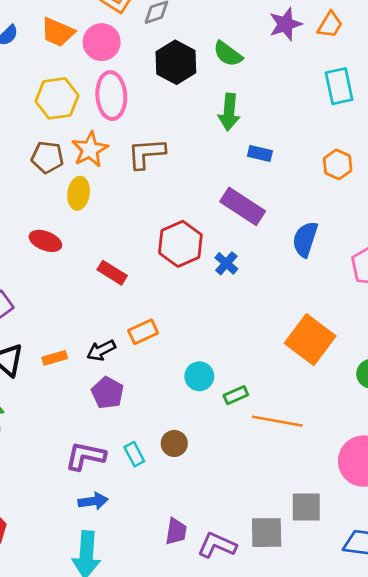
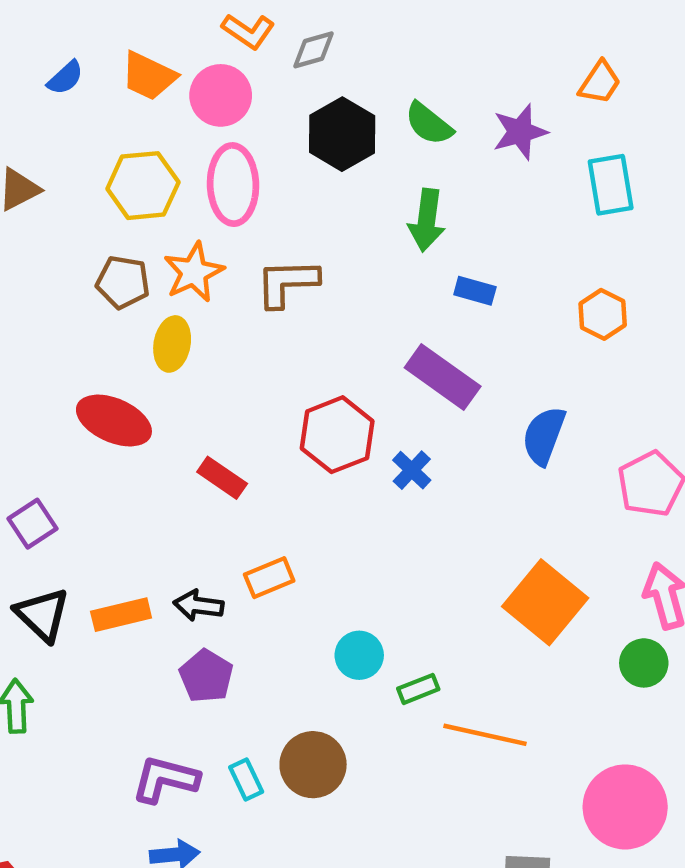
purple star: (285, 24) -> (520, 132), moved
red ellipse: (45, 241) -> (114, 421), size x1.4
black arrow: (101, 350) -> (199, 605), turned 32
orange rectangle: (55, 358) -> (121, 615), size x1.4
brown circle: (174, 443) -> (313, 765), size x1.5

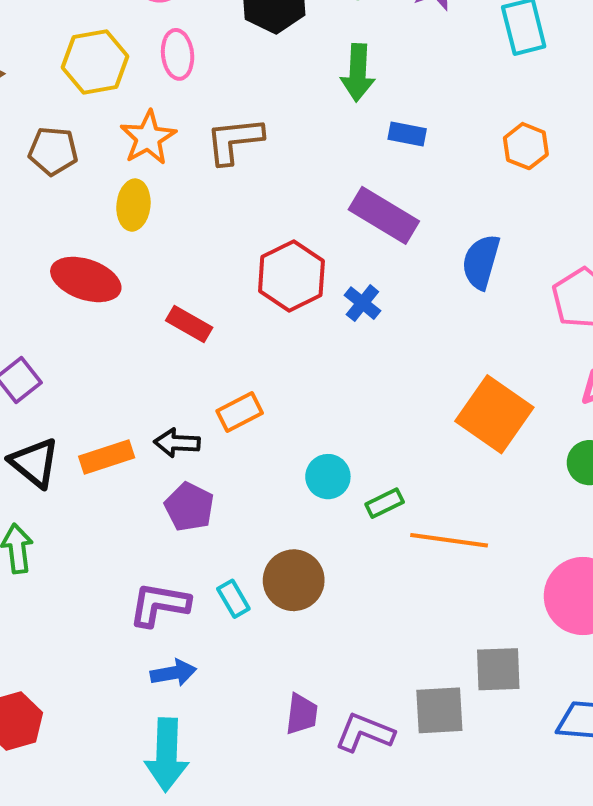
pink ellipse: (233, 185) -> (178, 54), size x0.7
brown pentagon: (123, 282) -> (53, 151), moved

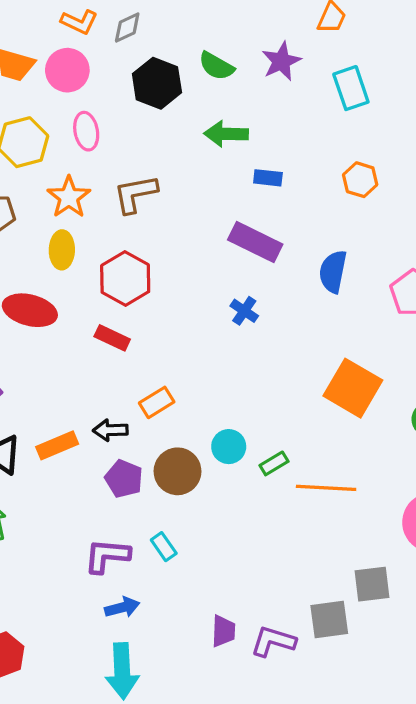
green arrow: (358, 73) -> (226, 134), turned 93
red hexagon: (291, 276) -> (125, 279), moved
brown circle: (294, 580) -> (177, 471), moved

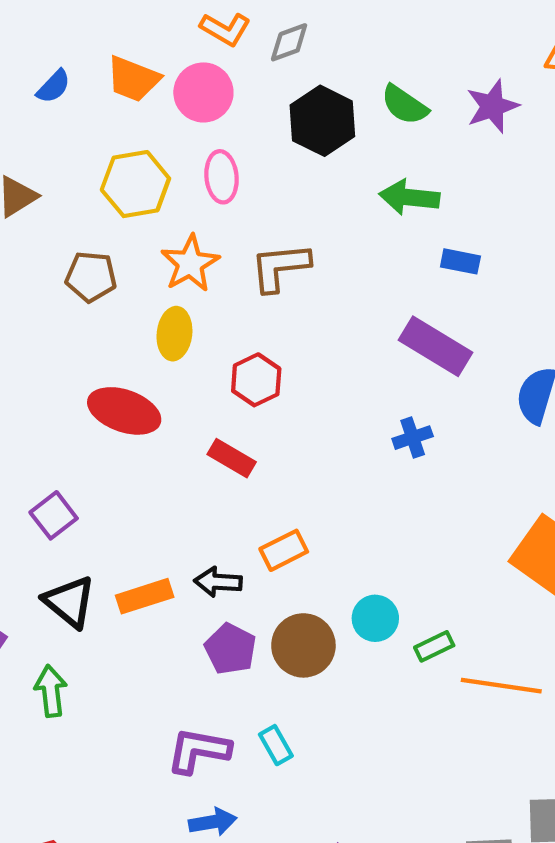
red hexagon: (125, 279) -> (256, 380), size x0.7
blue cross: (244, 311) -> (413, 438), turned 32

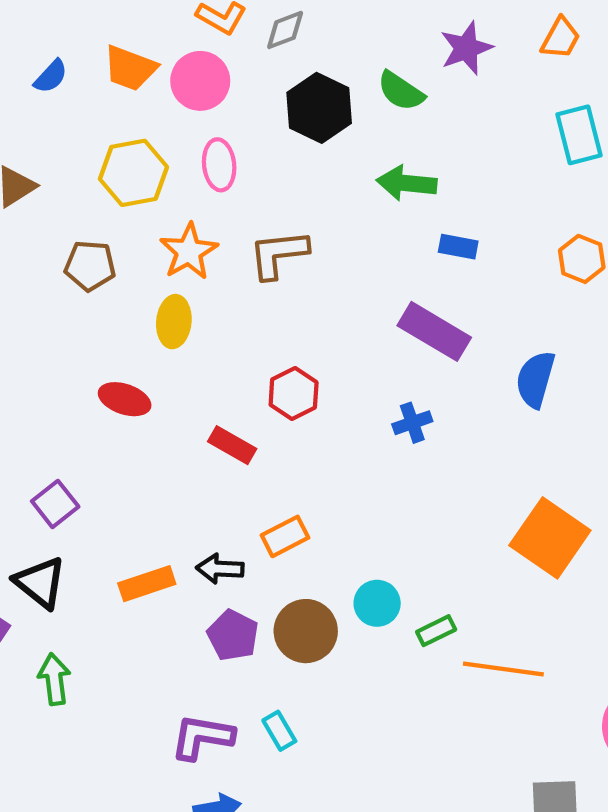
purple star: (492, 106) -> (466, 48), moved
red hexagon: (256, 380) -> (294, 394), moved
red ellipse: (124, 411) -> (125, 399), size x0.7
black triangle: (69, 602) -> (40, 583), moved

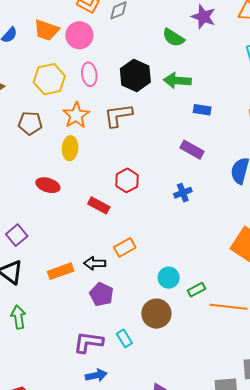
purple star: (466, 48) -> (203, 17), turned -30
black hexagon: (319, 108) -> (135, 75), moved
purple rectangle: (434, 331) -> (192, 150), size x0.7
brown circle: (306, 631) -> (156, 314), moved

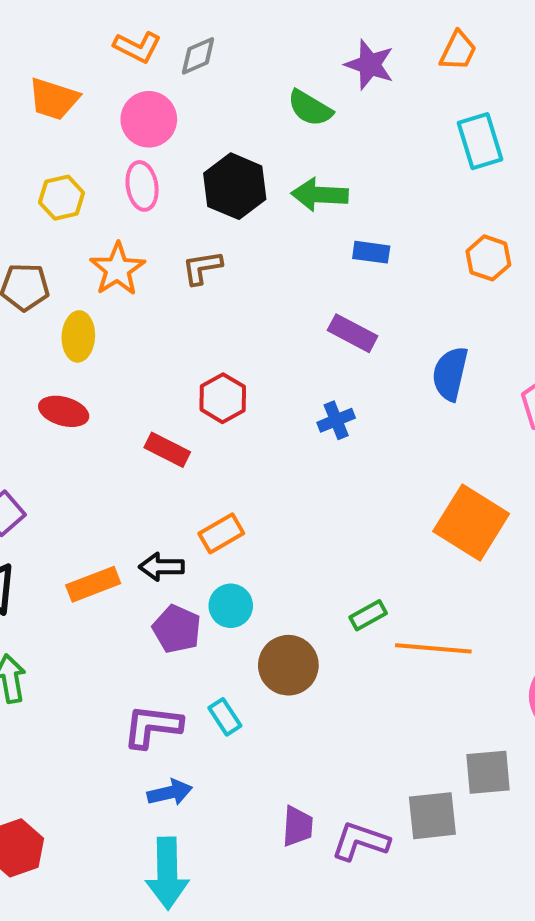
pink circle: (79, 35) -> (149, 119), moved
yellow hexagon: (49, 79) -> (62, 198), size x0.7
brown L-shape: (118, 115) -> (202, 268), size x0.7
yellow ellipse: (70, 148) -> (78, 336), moved
cyan circle: (169, 278) -> (231, 606), moved

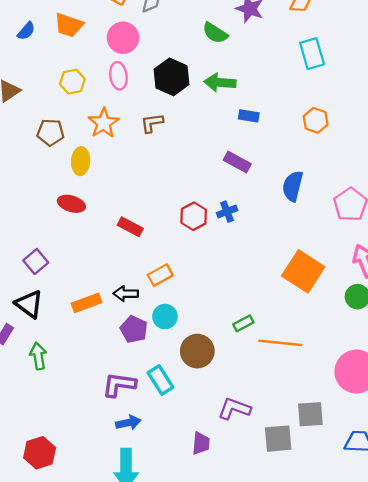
red hexagon: (223, 398) -> (194, 216), moved
cyan rectangle: (225, 717) -> (160, 380), size x1.4
purple L-shape: (360, 841) -> (234, 409), moved

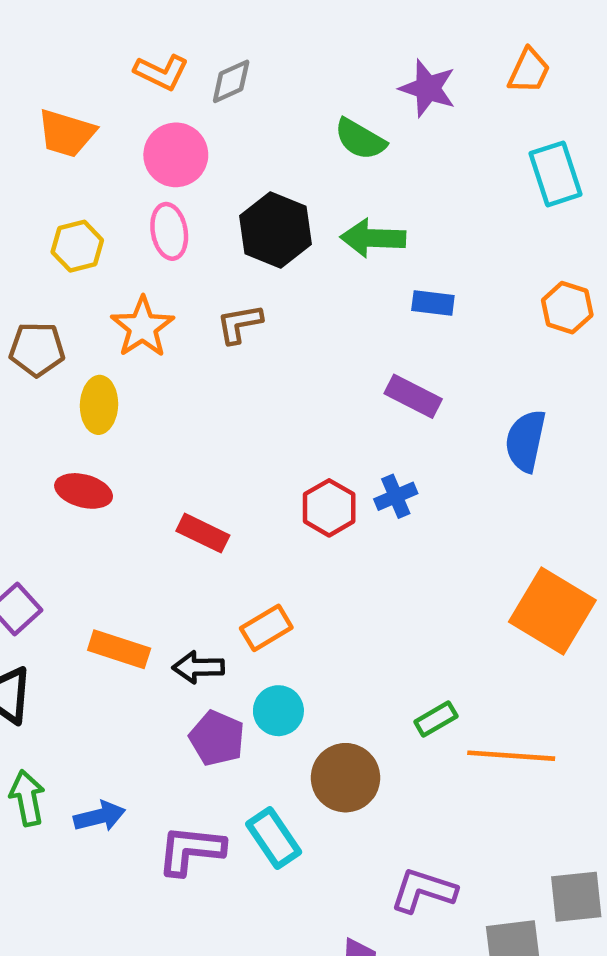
orange rectangle: (87, 303) -> (119, 649), moved, turned 40
blue arrow: (128, 423) -> (100, 816), moved

